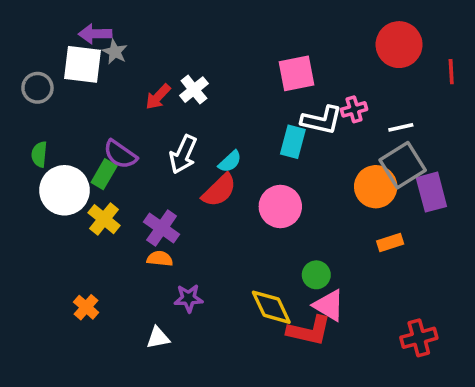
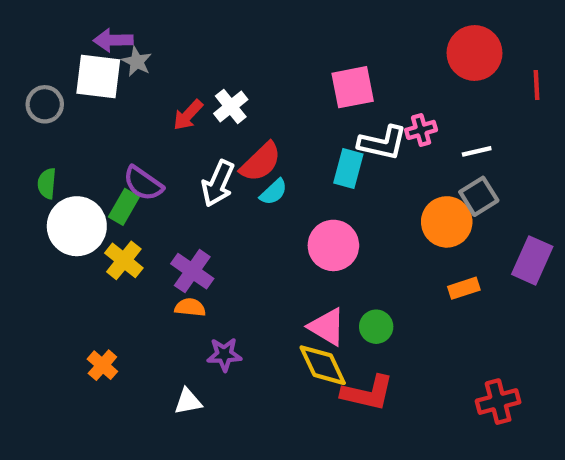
gray square: (403, 165) -> (479, 196), size x0.7
red semicircle: (219, 190) -> (261, 162), moved
purple rectangle: (431, 192) -> (532, 260), moved, turned 39
pink triangle: (329, 305) -> (327, 327), moved

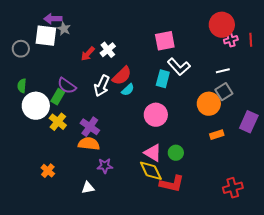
pink cross: (421, 130) -> (231, 40), moved
white L-shape: (383, 143) -> (179, 67), turned 35
orange semicircle: (190, 307) -> (89, 144), size x1.5

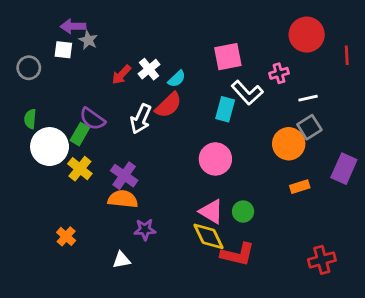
white square: (46, 36) -> (63, 50), size x0.6
pink cross: (231, 40) -> (279, 73), moved
cyan semicircle: (128, 90) -> (177, 79), moved

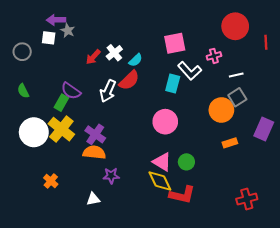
green semicircle: (30, 119) -> (23, 91), turned -32
white circle: (50, 147) -> (34, 132), moved
yellow cross: (80, 169) -> (61, 129), size x1.4

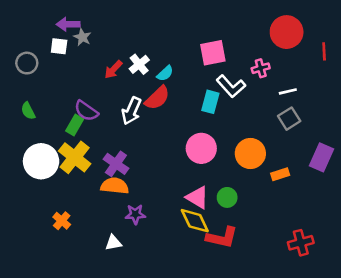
orange circle: (221, 110) -> (250, 153), moved

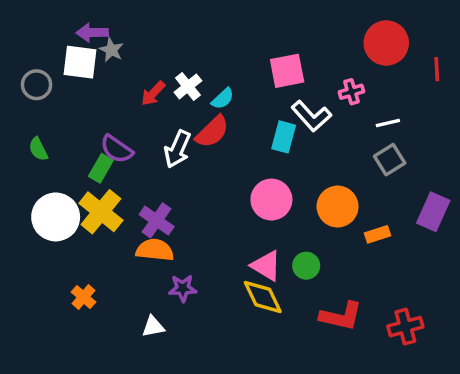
white square: (59, 46) -> (80, 62), size x1.5
red L-shape: (222, 237) -> (341, 316), moved

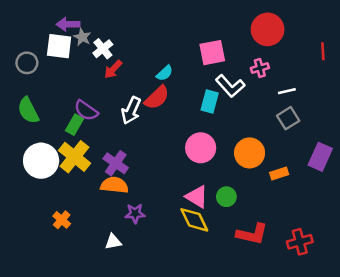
red circle: (386, 43) -> (268, 29), moved
white cross: (188, 86) -> (103, 49), moved
green semicircle: (38, 149) -> (28, 110), size x1.5

